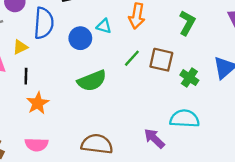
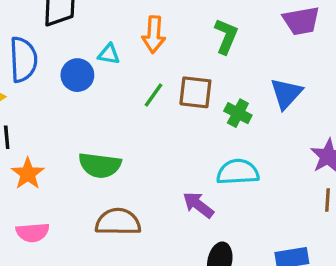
green semicircle: (92, 81) -> (100, 165), moved, turned 36

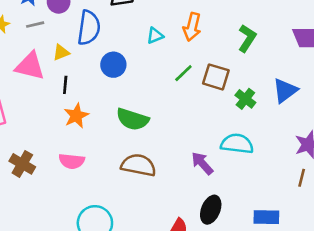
cyan triangle: (109, 54) -> (155, 36), turned -42
blue circle: (77, 75) -> (113, 65), moved

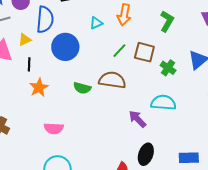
blue circle: (113, 65) -> (65, 47), size x1.4
green semicircle: (132, 119) -> (82, 88), size x0.7
pink semicircle: (72, 161) -> (54, 128), moved
brown semicircle: (138, 165) -> (112, 80), moved

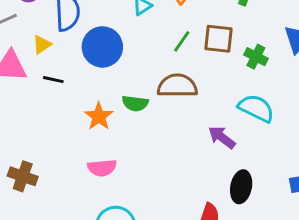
black line: (29, 64) -> (53, 80), turned -72
orange star: (39, 87) -> (99, 116), moved
cyan semicircle: (163, 103) -> (256, 108), turned 30

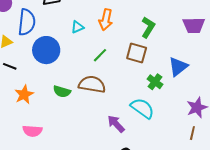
brown square: (218, 39) -> (137, 53), moved
green cross: (256, 57) -> (155, 82), moved
orange star: (99, 116) -> (24, 95), moved

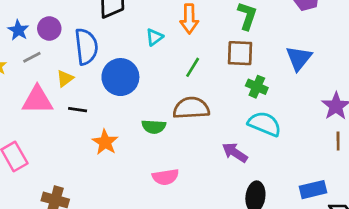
green cross: (155, 82) -> (257, 87), moved
pink semicircle: (32, 131) -> (165, 177), moved

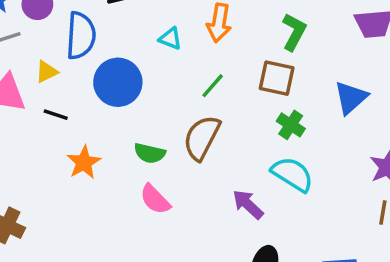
cyan triangle: (154, 37) -> (170, 39), turned 48
brown semicircle: (191, 108) -> (202, 138), turned -69
pink semicircle: (165, 177) -> (155, 199), moved, turned 45

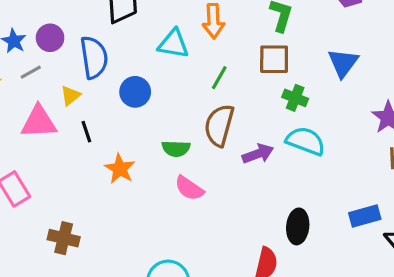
cyan triangle: (170, 39) -> (173, 44), size x1.5
blue circle: (118, 82) -> (135, 92), size x0.7
black line: (56, 115) -> (86, 132), turned 65
purple arrow: (248, 204) -> (258, 154), moved, turned 128

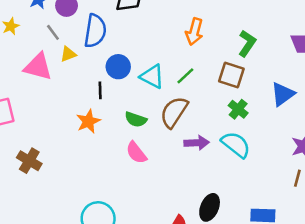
cyan triangle: (173, 44) -> (152, 76), moved
gray line: (31, 72) -> (53, 32), moved, turned 66
black line: (86, 132) -> (100, 90), moved

